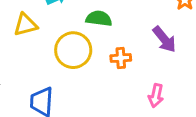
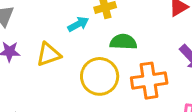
orange cross: (121, 58) -> (149, 81), size x1.6

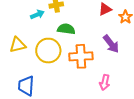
yellow triangle: (49, 54) -> (18, 45), moved

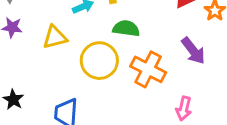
yellow triangle: (18, 45) -> (55, 37), moved
orange cross: (81, 56) -> (148, 69), turned 30

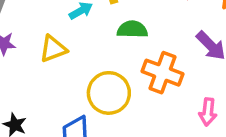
yellow circle: (99, 61) -> (109, 93), moved

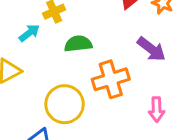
orange cross: (163, 73) -> (111, 79), turned -30

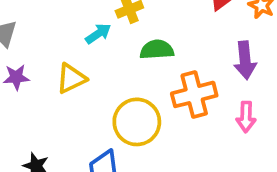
purple arrow: (151, 49) -> (245, 60), turned 44
pink arrow: (157, 110) -> (246, 117), moved

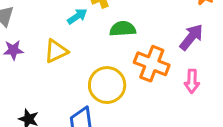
purple arrow: (245, 60) -> (191, 37), turned -136
orange cross: (194, 94) -> (152, 64), turned 36

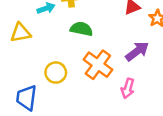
yellow circle: (107, 85) -> (56, 73), size x0.7

